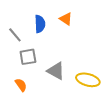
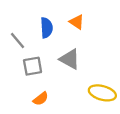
gray triangle: (56, 71) -> (70, 59), moved
orange semicircle: (21, 85) -> (41, 99), moved, turned 88

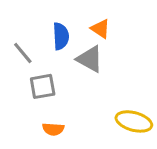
gray triangle: (70, 59) -> (90, 59), moved
orange semicircle: (41, 99) -> (53, 129), turned 42

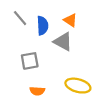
gray line: (23, 53) -> (20, 18), moved
yellow ellipse: (134, 121) -> (78, 86), moved

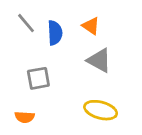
gray triangle: (63, 42) -> (99, 60), moved
orange semicircle: (37, 91) -> (25, 117), moved

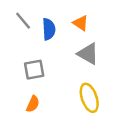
yellow ellipse: (101, 110) -> (89, 98), turned 56
orange semicircle: (25, 117) -> (33, 104), moved, turned -70

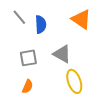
orange triangle: (81, 23) -> (81, 19), moved, size x1.5
gray triangle: (88, 54) -> (62, 54), moved

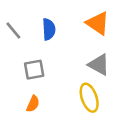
gray line: (19, 17) -> (13, 31), moved
gray triangle: (62, 54) -> (99, 65), moved

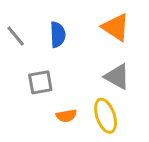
orange semicircle: (33, 104) -> (66, 116), moved, turned 56

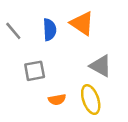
orange triangle: (116, 27) -> (82, 23), moved

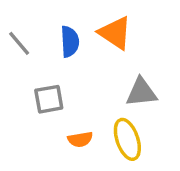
gray triangle: (101, 66) -> (141, 92), turned -35

